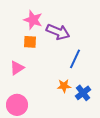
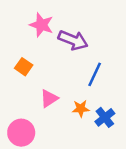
orange square: (30, 42) -> (24, 67), moved, turned 32
pink triangle: (17, 68) -> (49, 98), moved

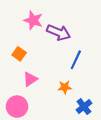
pink triangle: (49, 98) -> (30, 79), moved
blue cross: (105, 117) -> (84, 107), moved

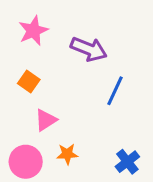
pink star: (33, 20) -> (33, 31), moved, turned 30
orange star: (65, 87) -> (67, 154), moved

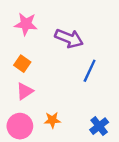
pink star: (33, 31) -> (26, 24), turned 30
pink triangle: (46, 120) -> (25, 91), moved

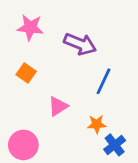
pink triangle: (25, 91) -> (58, 106), moved
orange star: (52, 120) -> (97, 124), moved

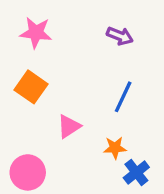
purple arrow: (80, 44) -> (120, 36), moved, size x0.7
orange square: (26, 73) -> (31, 87), size x1.4

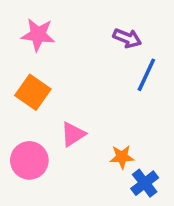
blue line: (123, 97) -> (146, 75), moved
pink circle: (28, 172) -> (29, 160), moved

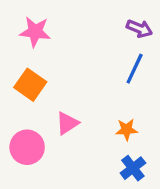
purple arrow: (127, 38) -> (139, 29), moved
orange star: (122, 157) -> (127, 130), moved

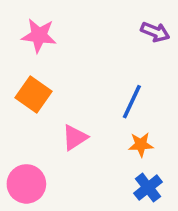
blue line: (135, 69) -> (132, 102), moved
pink circle: (27, 147) -> (26, 184), moved

